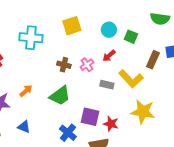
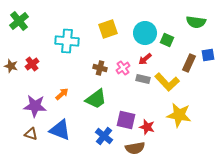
cyan circle: (109, 30) -> (145, 33), size x1.5
gray rectangle: (107, 85) -> (143, 79), moved
blue triangle: (24, 127) -> (60, 130), size x1.6

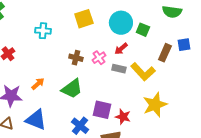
cyan cross: (67, 41) -> (43, 31), size x0.7
yellow star: (179, 115) -> (155, 105), turned -30

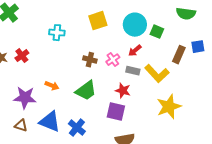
orange arrow: (38, 84) -> (52, 86), turned 64
red star: (123, 117) -> (123, 91), moved
blue cross: (80, 126) -> (77, 128), moved

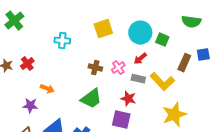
orange arrow: (52, 86) -> (47, 89), moved
purple star: (25, 98) -> (30, 106), size x0.7

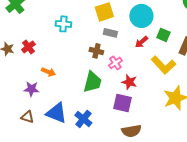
green square: (162, 40) -> (163, 35), moved
pink cross: (118, 68) -> (115, 63), moved
gray rectangle: (138, 79) -> (110, 33), moved
green trapezoid: (91, 99) -> (92, 82), turned -40

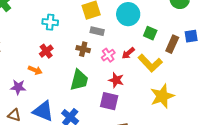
red arrow: (141, 42) -> (128, 53), moved
red cross: (28, 47) -> (46, 51), moved
pink cross: (115, 63) -> (108, 55), moved

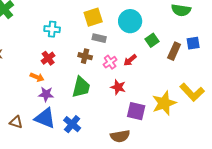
green square: (150, 33) -> (152, 40), turned 32
yellow L-shape: (150, 63) -> (192, 92), moved
purple star: (18, 87) -> (46, 94), moved
purple square: (109, 101) -> (136, 111), moved

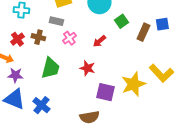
gray rectangle: (99, 38) -> (56, 21), moved
brown cross: (85, 56) -> (38, 37), moved
pink cross: (110, 62) -> (69, 38), moved

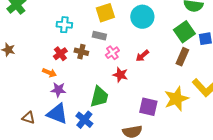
green square: (121, 21) -> (184, 32), moved, size x1.5
brown rectangle: (143, 32) -> (182, 57), moved
green trapezoid: (50, 68) -> (99, 97), moved
red star: (87, 68) -> (120, 75), moved

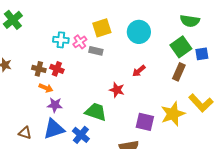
brown cross: (81, 52) -> (39, 69), moved
pink cross: (112, 53) -> (80, 42), moved
red cross: (60, 54) -> (57, 69), turned -32
green trapezoid: (99, 97) -> (96, 112), turned -85
blue triangle: (57, 114) -> (54, 129), turned -40

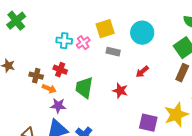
gray rectangle: (96, 51) -> (113, 52), moved
brown cross: (39, 69) -> (36, 76), moved
green trapezoid: (96, 112) -> (84, 88), moved, turned -100

